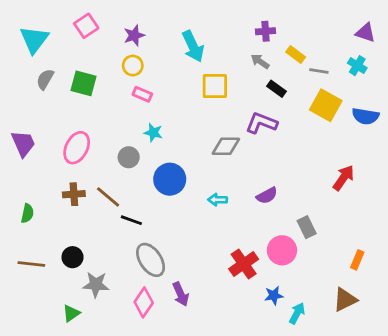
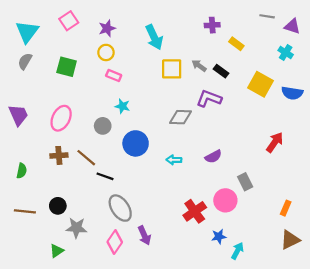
gray arrow: (260, 61) -> (199, 66), moved
gray line: (319, 71) -> (267, 16), moved
gray semicircle: (45, 79) -> (25, 61), moved
brown triangle: (345, 300) -> (290, 240), moved

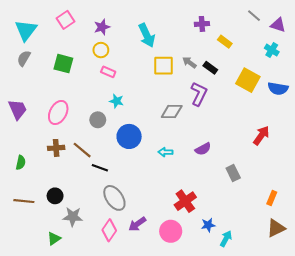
gray line: (267, 16) -> (254, 16), turned 32
purple L-shape: (209, 99) -> (199, 94), turned 95
pink circle: (225, 200) -> (171, 231), moved
purple arrow: (144, 235) -> (137, 224), turned 78

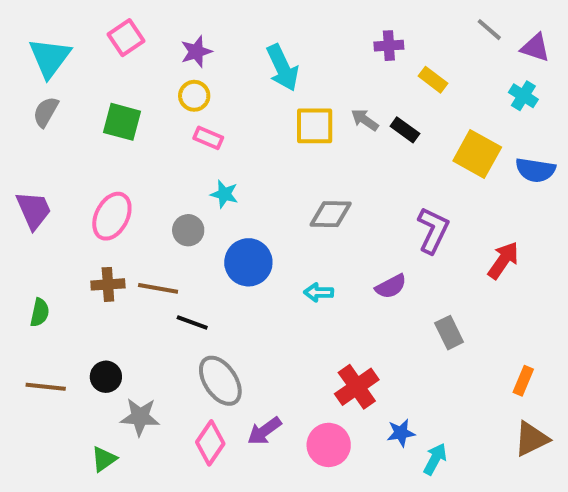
purple L-shape: (199, 94) -> (433, 230), moved
brown line: (82, 150) -> (158, 288), turned -30

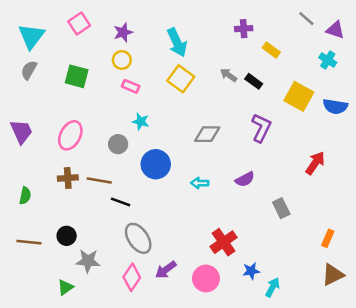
yellow square: (315, 126) -> (181, 79), moved, turned 36
purple L-shape: (433, 230) -> (261, 128), moved

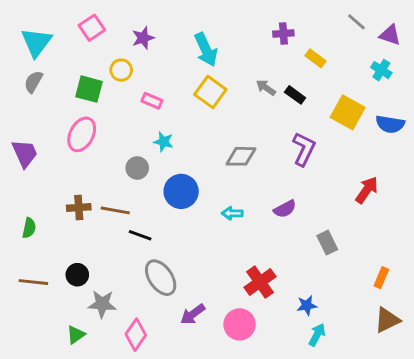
yellow circle: (122, 60) -> (121, 70), moved
pink ellipse: (70, 135) -> (82, 134), moved
blue star: (251, 271) -> (307, 305), moved
pink diamond: (132, 277) -> (136, 335), moved

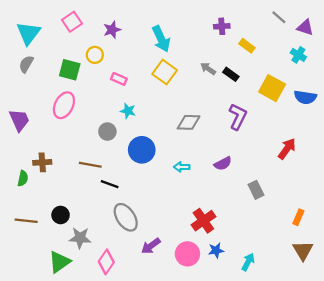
brown cross: (79, 207) -> (42, 162), moved
blue star: (307, 305) -> (216, 250), moved
brown triangle: (387, 320) -> (303, 250), turned -35
green triangle: (76, 335) -> (59, 262), size x1.5

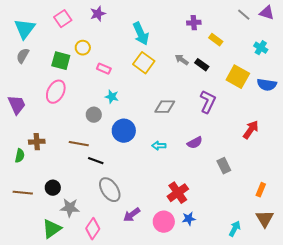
purple triangle: (305, 27) -> (267, 13), moved
purple star: (112, 30) -> (98, 14), moved
cyan arrow: (248, 262) -> (235, 229), moved

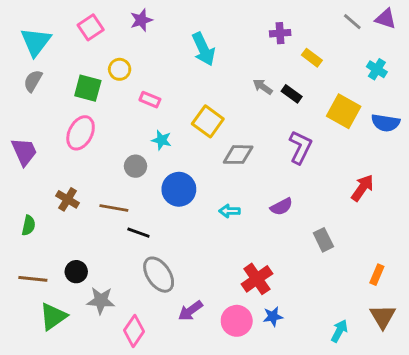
yellow square: (144, 63) -> (208, 121), moved
brown cross: (37, 142) -> (68, 199), moved, turned 35
green triangle: (52, 229) -> (53, 316), moved

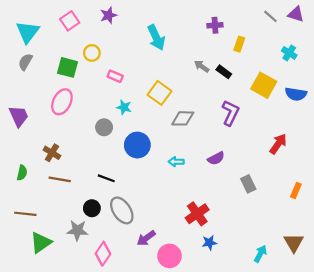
yellow rectangle: (312, 58) -> (239, 44), turned 72
brown line: (114, 208) -> (60, 179), moved
black circle: (76, 272) -> (92, 208), moved
orange rectangle: (377, 275) -> (296, 190), moved
pink circle: (237, 321) -> (169, 256), moved

